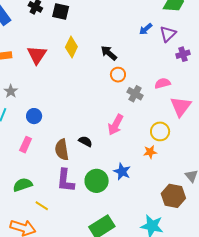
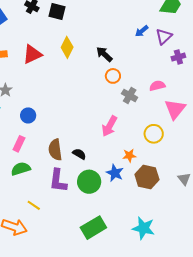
red triangle: (37, 55) -> (32, 54), turned 30
black semicircle: (85, 141) -> (79, 154), moved
orange star: (150, 152) -> (129, 156), moved
green semicircle: (23, 185) -> (21, 169), moved
brown hexagon: (173, 196) -> (147, 177), moved

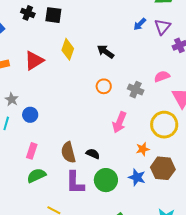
orange circle: (113, 76) -> (104, 86), moved
blue circle: (28, 115) -> (30, 115), moved
yellow circle: (154, 134) -> (164, 125), size x1.4
blue star: (115, 173) -> (137, 177), moved

